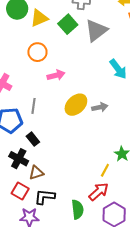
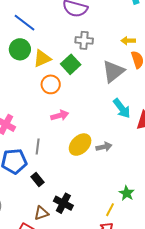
gray triangle: (96, 30) -> (113, 71), moved
orange circle: (37, 52) -> (51, 84), moved
black cross: (19, 159) -> (63, 203), moved

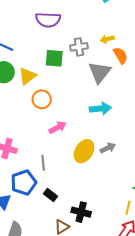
gray cross: (84, 40) -> (79, 47), moved
green square: (71, 64) -> (54, 58), moved, turned -30
cyan arrow: (122, 108) -> (100, 109), moved, turned -45

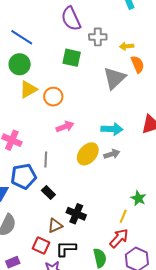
purple semicircle: (48, 20) -> (71, 19), turned 55
gray cross: (79, 47) -> (98, 37), moved
yellow triangle: (27, 76) -> (28, 89), moved
cyan arrow: (100, 109) -> (112, 129), moved

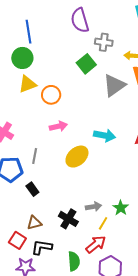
blue line: (22, 37) -> (28, 32), turned 40
green square: (72, 58) -> (86, 64), moved, turned 30
gray arrow: (112, 154) -> (93, 207), moved
black cross: (76, 214) -> (68, 219), moved

